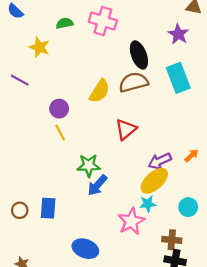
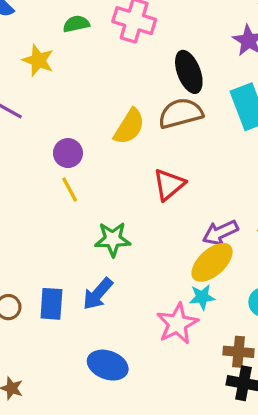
blue arrow: (97, 185) -> (98, 294), moved

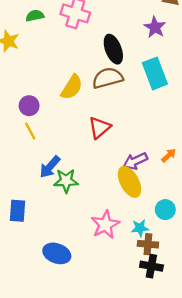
green star: (113, 239) -> (66, 181), moved
yellow ellipse: (212, 262) -> (129, 182), turned -76
blue arrow: (98, 294) -> (50, 167), moved
cyan star: (202, 297) -> (140, 228), moved

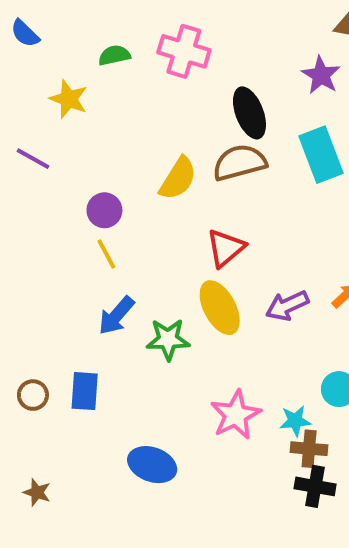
blue arrow: (50, 167) -> (116, 316), moved
yellow ellipse: (129, 182) -> (220, 308), moved

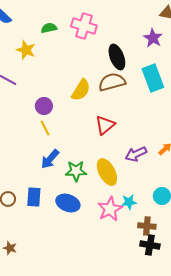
yellow ellipse: (220, 308) -> (107, 172), moved
cyan star: (295, 421) -> (129, 202), moved
blue ellipse: (152, 465) -> (68, 203), moved

